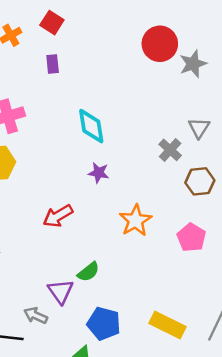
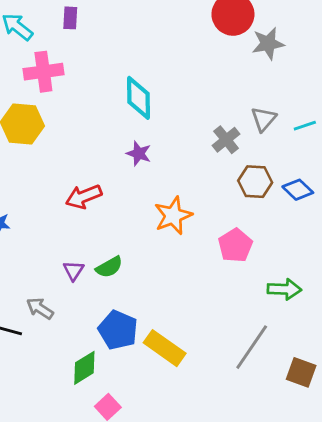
purple rectangle: (53, 64) -> (70, 18), moved
purple triangle: (60, 291) -> (74, 271), moved, size x0.7
yellow rectangle: (168, 325) -> (165, 348), moved

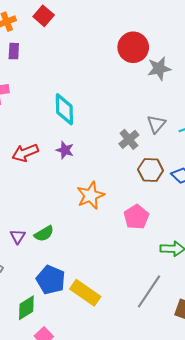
red arrow: (84, 197) -> (25, 153), moved

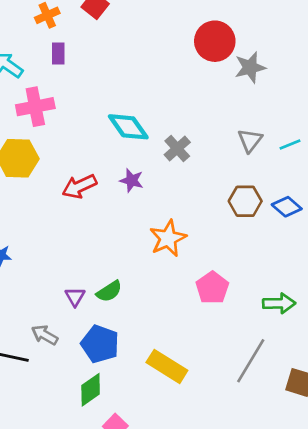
cyan diamond: (64, 109) -> (128, 127), turned -32
gray cross: (129, 139) -> (177, 149), moved
pink pentagon: (136, 217) -> (212, 288), moved
blue pentagon: (51, 280) -> (100, 344), moved

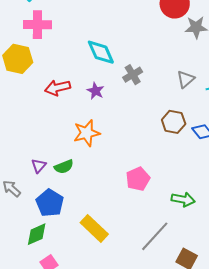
orange star: (168, 238) -> (87, 133), moved

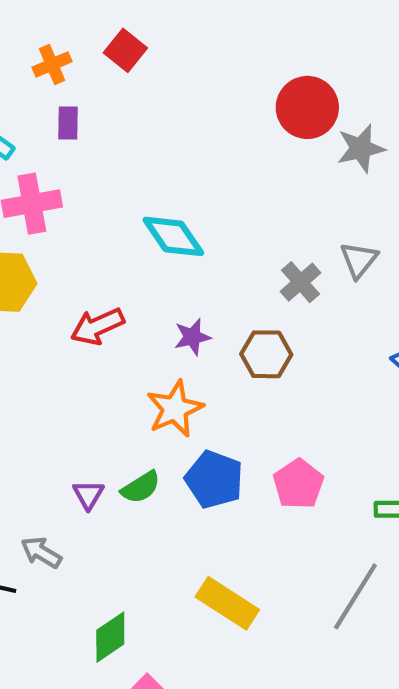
gray cross: (133, 75) -> (300, 282), moved
purple star: (96, 91) -> (192, 337), moved, turned -30
brown hexagon: (174, 122) -> (266, 354), moved
blue pentagon: (50, 203) -> (214, 479), moved

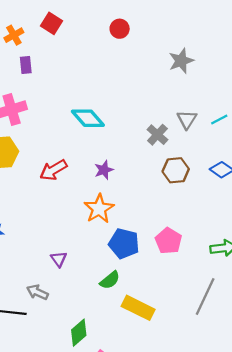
red circle: (307, 107) -> (120, 29), moved, size x0.6
brown hexagon: (266, 354) -> (176, 170), moved
green semicircle: (141, 487) -> (110, 280), moved

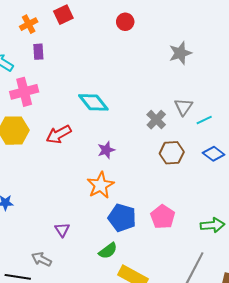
red square: (52, 23) -> (63, 15), turned 30
cyan line: (219, 120) -> (204, 120), moved
red arrow: (53, 170) -> (59, 134), moved

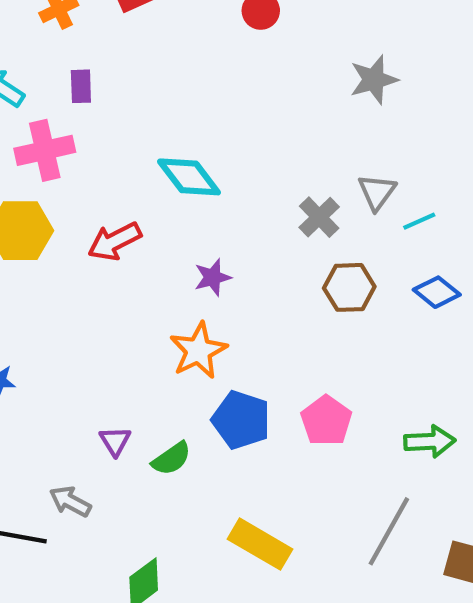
purple rectangle: (38, 52) -> (81, 86), moved
green semicircle: (108, 251) -> (172, 459), moved

